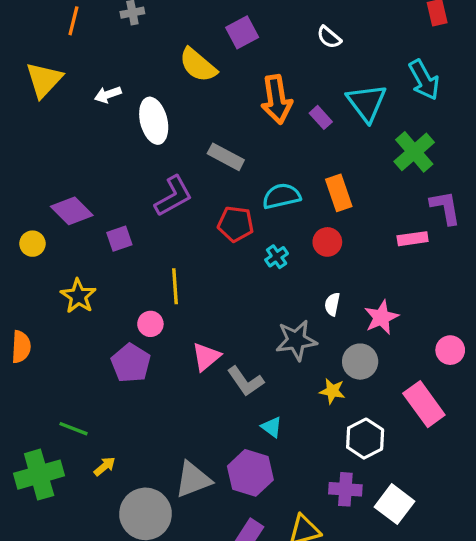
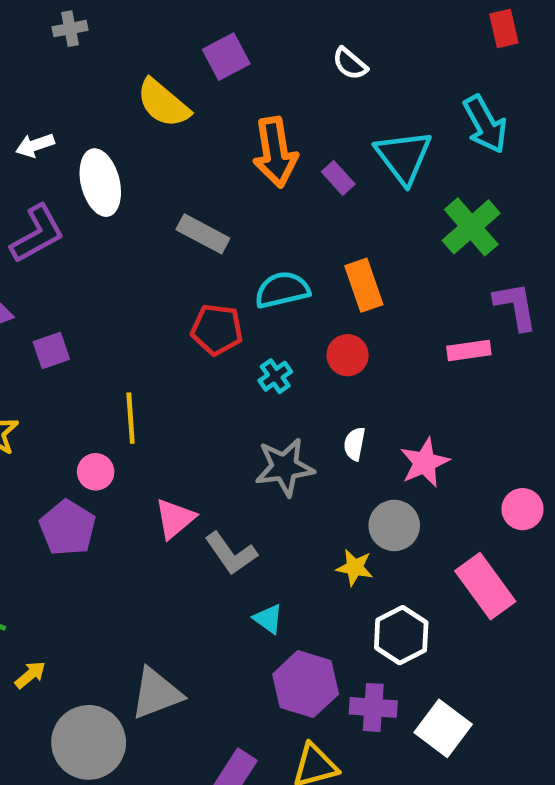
purple L-shape: (173, 196) -> (37, 234), moved
gray star: (296, 340) -> (285, 467), moved
purple hexagon: (250, 473) -> (306, 684), moved

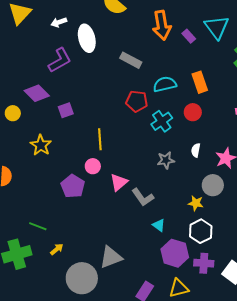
cyan cross: (275, 376) -> (162, 121), size x1.5
gray star: (285, 467) -> (166, 160), size x0.7
pink circle: (96, 472) -> (93, 166), moved
white hexagon: (401, 635) -> (201, 231), moved

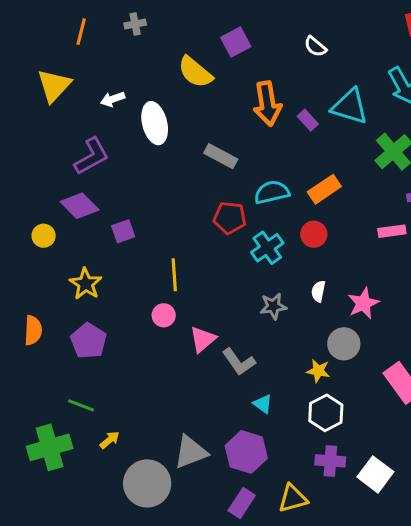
cyan triangle: (217, 27) -> (350, 107), turned -36
purple L-shape: (60, 60) -> (92, 156), moved
orange rectangle: (200, 82) -> (324, 189), turned 75
purple pentagon: (73, 186) -> (89, 341), moved
purple hexagon: (175, 253) -> (246, 452), moved

